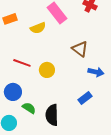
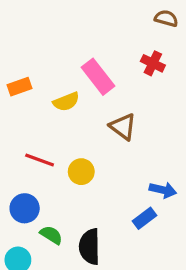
brown triangle: (80, 49) -> (123, 127), moved
blue arrow: (96, 72) -> (163, 190), moved

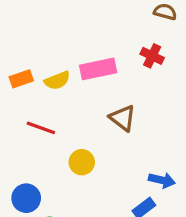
pink rectangle: (98, 77) -> (98, 69), turned -64
yellow semicircle: (66, 102) -> (57, 80), moved
red line: (40, 160) -> (41, 128), moved

